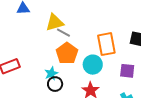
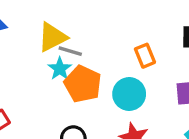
orange rectangle: (106, 44) -> (145, 56), size x0.6
cyan star: (51, 73) -> (60, 69), moved

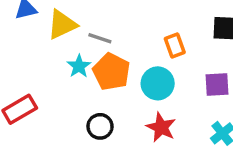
yellow triangle: (52, 37) -> (62, 25), moved
cyan star: (60, 69) -> (79, 66), moved

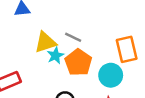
yellow triangle: (62, 25) -> (45, 42), moved
orange rectangle: (175, 45) -> (127, 49), size x1.5

